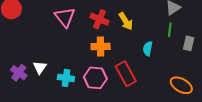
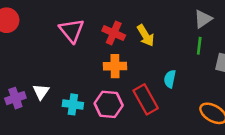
cyan semicircle: (148, 49) -> (170, 79), moved
purple cross: (19, 73) -> (15, 98), turned 35

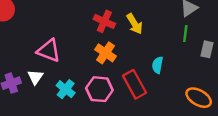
pink triangle: (72, 30) -> (49, 50), moved, turned -30
orange cross: (115, 66) -> (106, 53), turned 35
cyan cross: (73, 104) -> (66, 89), turned 30

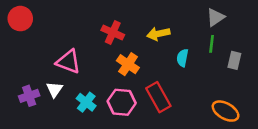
red cross: (104, 21) -> (113, 32), moved
yellow arrow: (135, 24) -> (158, 34), turned 110
cyan semicircle: (158, 65) -> (182, 58), moved

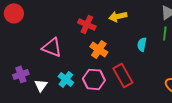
yellow arrow: (158, 34) -> (118, 16), moved
white triangle: (54, 89) -> (41, 85), moved

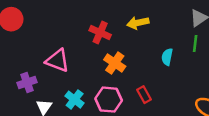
purple cross: (21, 74) -> (27, 82), moved
red rectangle: (123, 75) -> (144, 95), size x0.6

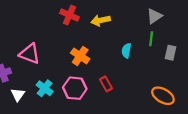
red cross: (100, 33) -> (69, 15), moved

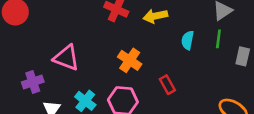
cyan semicircle: (126, 51) -> (188, 40), moved
red rectangle: (106, 84) -> (167, 85), moved

